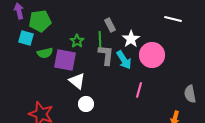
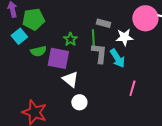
gray rectangle: (110, 25) -> (103, 23), turned -48
cyan square: (26, 38) -> (19, 36), turned 35
white star: (131, 39) -> (124, 37), turned 30
pink circle: (152, 55) -> (145, 18), moved

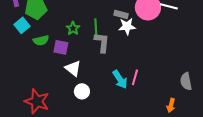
gray rectangle: (103, 23) -> (121, 14), moved
purple square: (58, 58) -> (61, 47), size x0.7
cyan arrow: (117, 58) -> (120, 79), moved

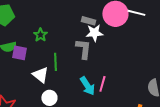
green line: (96, 27) -> (55, 62), moved
gray L-shape: (102, 42) -> (83, 49), moved
purple square: (61, 47) -> (19, 53), moved

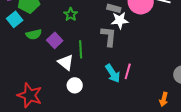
green star: (40, 35) -> (71, 14), moved
purple square: (19, 53) -> (55, 40), moved, turned 35

